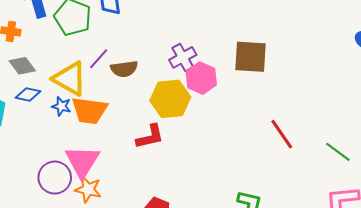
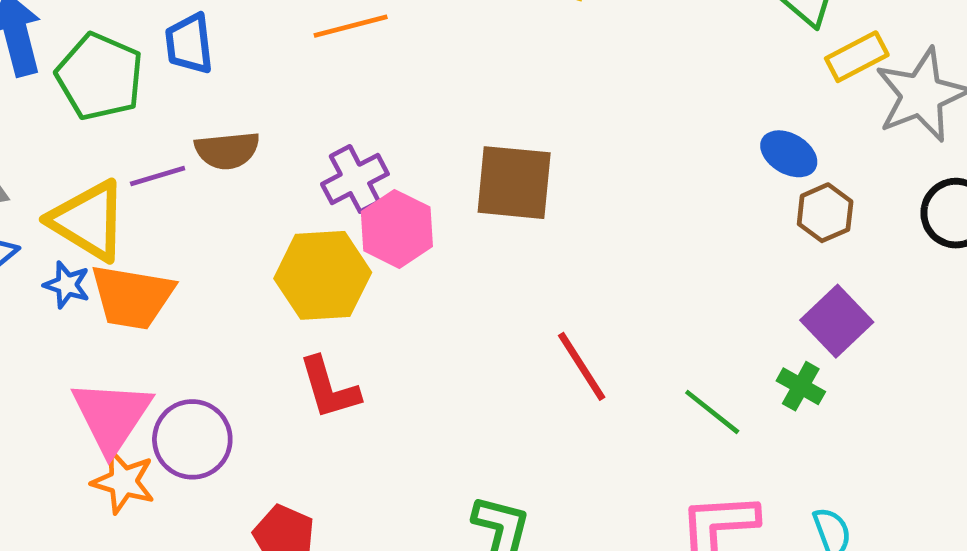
purple line: (99, 59) -> (158, 176), turned 30
brown semicircle: (124, 69) -> (227, 150), moved
red L-shape: (150, 137) -> (329, 388), moved, turned 84
purple circle: (55, 178) -> (192, 439), moved

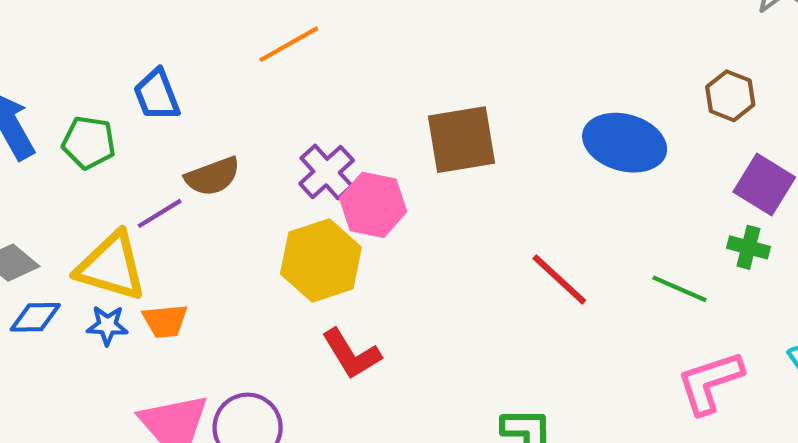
green pentagon: (100, 77) -> (89, 143), size x0.7
blue ellipse: (789, 154) -> (625, 143), moved, size x1.6
orange trapezoid: (132, 297) -> (165, 321), size x0.6

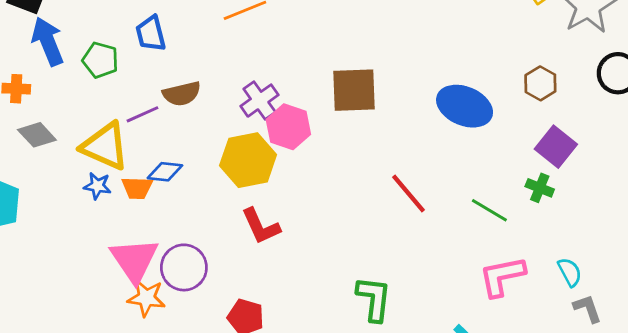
blue diamond: (35, 317) -> (165, 172), moved

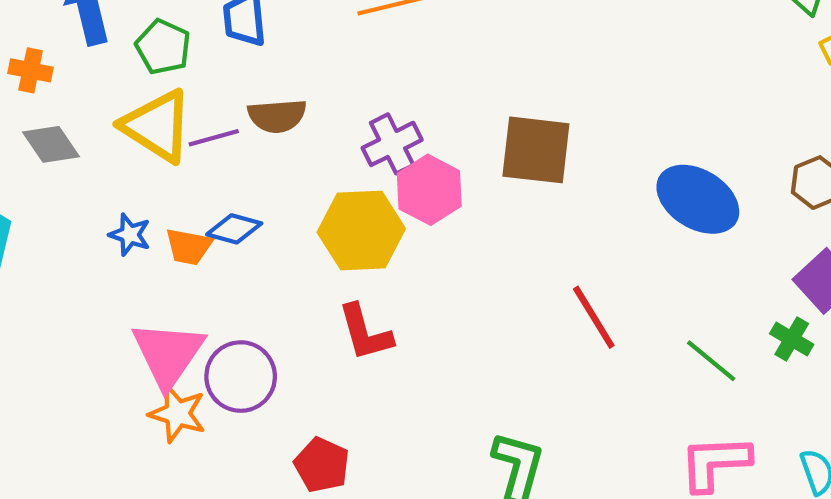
yellow triangle: (105, 146) -> (157, 126), moved

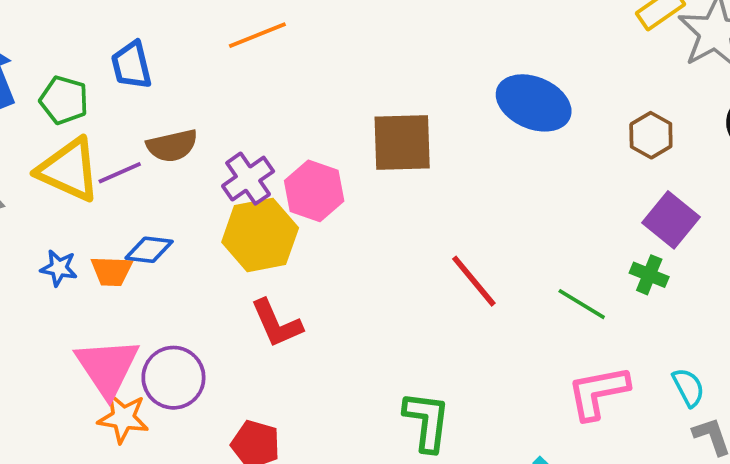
purple cross: (392, 144) -> (248, 179), moved
blue ellipse: (698, 199) -> (534, 103), moved

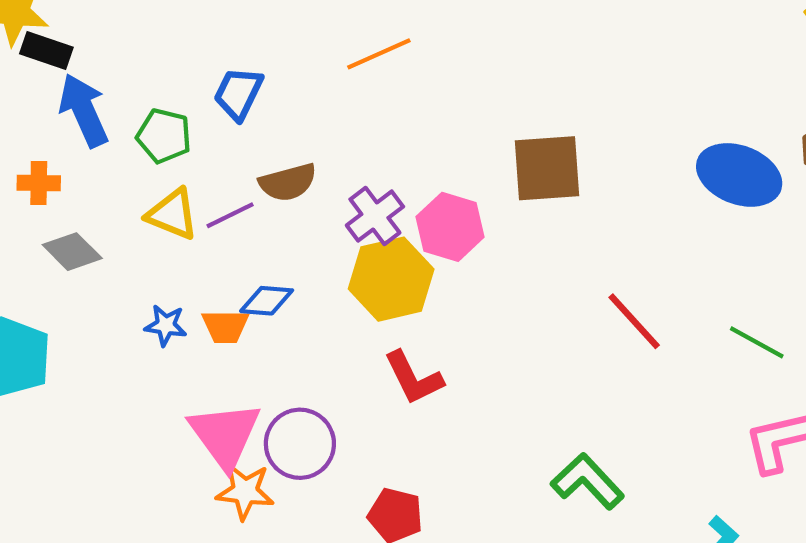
blue trapezoid: (131, 65) -> (238, 93), turned 42
blue ellipse: (534, 103) -> (739, 175), moved
yellow triangle: (69, 170) -> (172, 214), size x0.7
green L-shape: (427, 421) -> (587, 481), turned -48

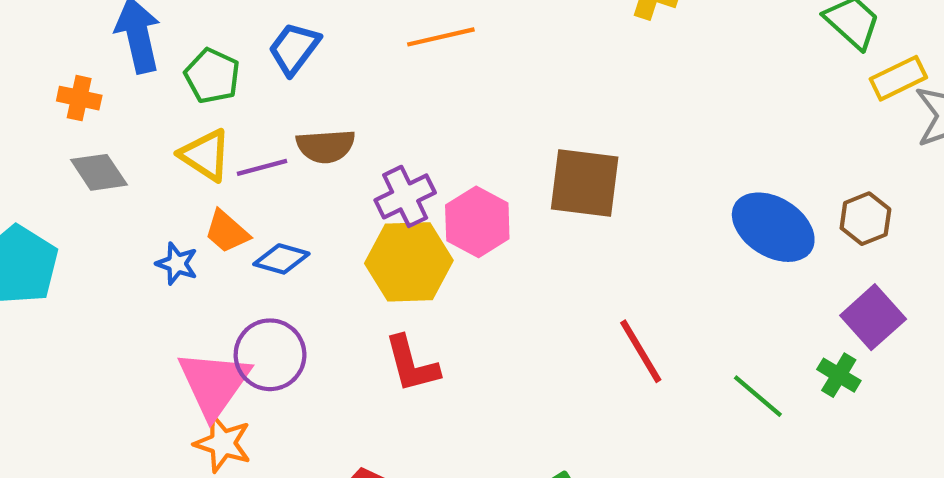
orange trapezoid: (225, 326) -> (227, 232), moved, turned 30
purple circle: (300, 444) -> (270, 355), moved

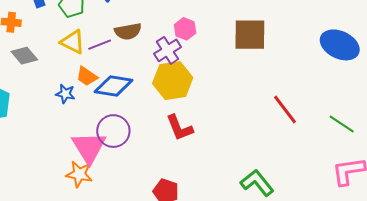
pink hexagon: (477, 222) -> (185, 29), moved, size x0.7
blue diamond: (281, 259) -> (114, 86), size x1.5
orange star: (223, 443) -> (79, 174), moved

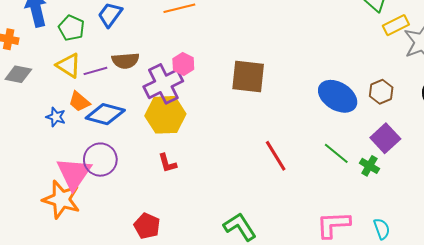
purple cross: (168, 50) -> (163, 84), size x1.4
gray diamond: (24, 56) -> (18, 74), turned -44
green line: (342, 124) -> (336, 153), moved
red L-shape: (179, 128) -> (167, 163), size x0.7
orange star: (79, 174) -> (61, 199), size x1.4

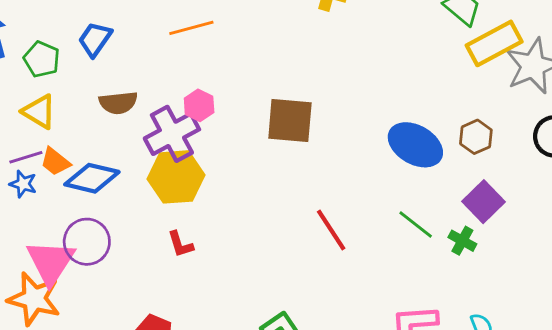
yellow rectangle: (396, 25) -> (494, 43), size x1.5
purple line: (95, 71) -> (26, 157), moved

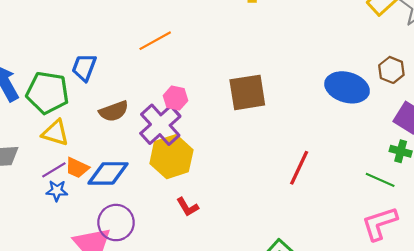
green pentagon: (42, 59) -> (48, 93), size x1.5
green line: (416, 224) -> (380, 180), moved
red line: (331, 230) -> (299, 168), turned 72

